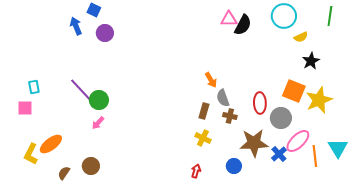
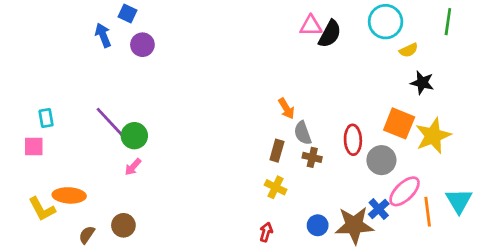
black star: (311, 61) -> (422, 83), turned -30
brown star: (254, 143) -> (354, 225), moved
orange ellipse: (51, 144) -> (69, 195), turned 40
yellow L-shape: (31, 154) -> (42, 209), turned -55

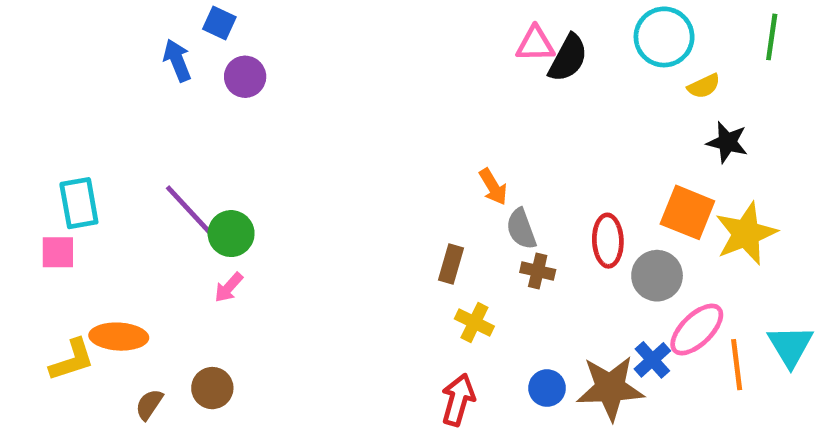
cyan rectangle: (46, 118) -> (79, 203), size x1.5
brown rectangle: (277, 151) -> (451, 264), moved
yellow L-shape: (42, 209) -> (72, 360), turned -80
red arrow: (266, 232) -> (458, 400), size x1.5

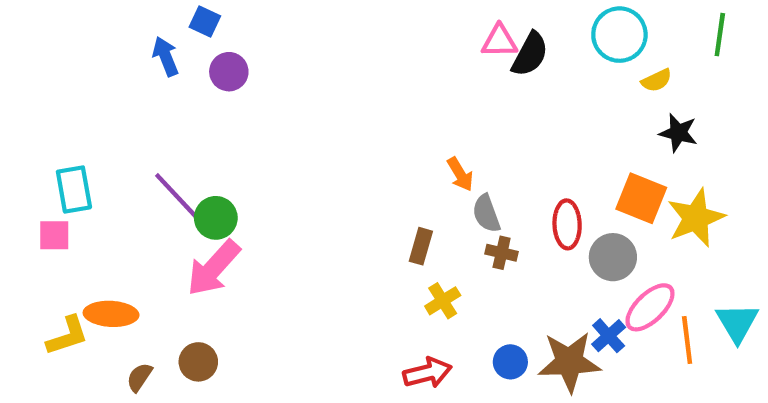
pink arrow: (229, 287) -> (214, 268), size x2.0
yellow cross: (474, 322) -> (443, 301), turned 32
red arrow: (458, 400) -> (427, 373), turned 60

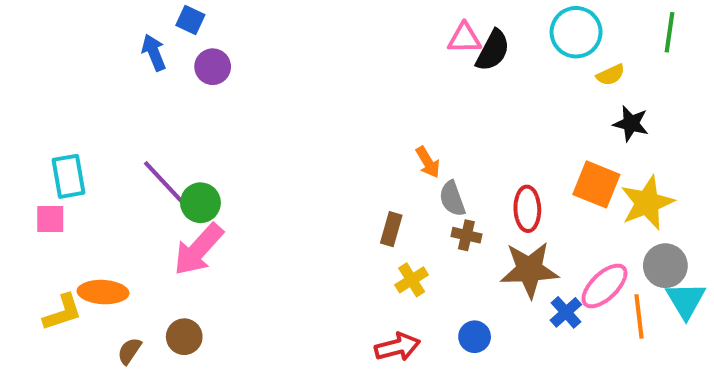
gray circle: (613, 257) -> (665, 266), moved
brown star: (569, 362) -> (529, 270), moved

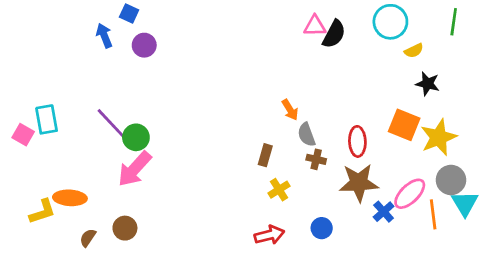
pink square: (50, 219) -> (23, 135), moved, turned 30

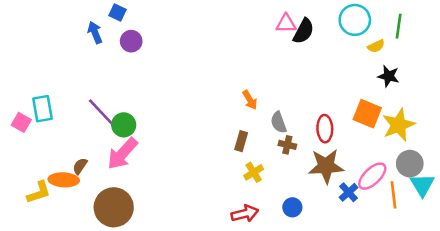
green line: (454, 22) -> (399, 26), moved
orange arrow: (290, 110) -> (250, 100), moved
brown circle: (125, 228) -> (114, 207), size x1.8
brown semicircle: (88, 238) -> (80, 166), moved

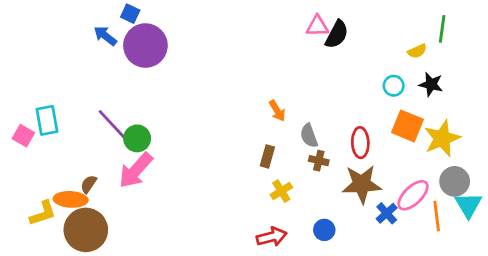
cyan circle: (355, 20) -> (394, 86), moved, size x0.6
blue arrow: (95, 32) -> (105, 36), turned -30
purple circle: (131, 41) -> (145, 46), size x1.8
brown circle: (114, 207) -> (86, 230), moved

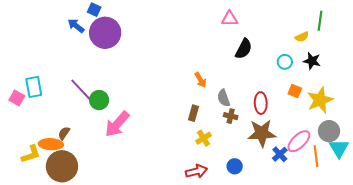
black semicircle: (337, 34) -> (244, 49), moved
orange square: (407, 126) -> (295, 91), size x0.6
pink arrow: (136, 170) -> (117, 124), moved

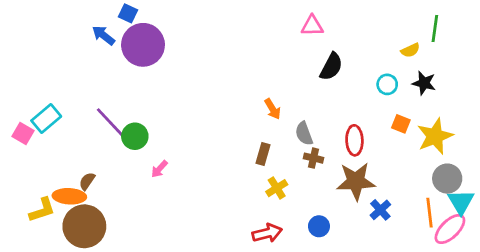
cyan rectangle: (34, 87) -> (46, 118), turned 60
pink arrow: (117, 124) -> (159, 169), size x0.5
pink ellipse: (299, 141) -> (450, 229), moved

